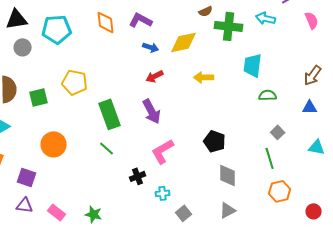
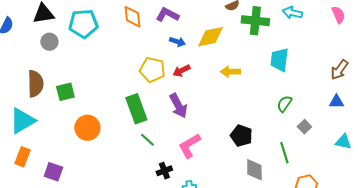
yellow pentagon: (75, 82) -> (152, 70), moved
green semicircle: (268, 95) -> (284, 104), moved, turned -54
orange circle: (54, 144) -> (87, 128), moved
green line: (107, 148) -> (147, 140), moved
green line: (270, 158) -> (284, 153), moved

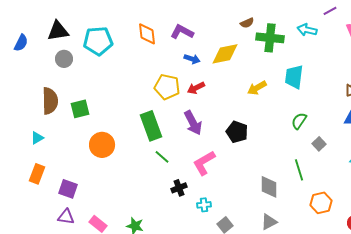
yellow arrow: (230, 72) -> (257, 88), moved, turned -30
cyan triangle: (22, 121) -> (37, 138), size x0.5
black pentagon: (241, 136) -> (237, 132), moved

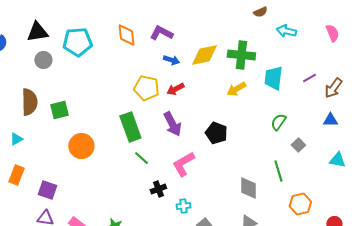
purple line: (330, 11) -> (309, 78), moved
brown semicircle: (247, 23) -> (260, 12), moved
green cross: (270, 38) -> (241, 55), moved

